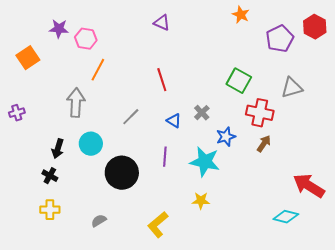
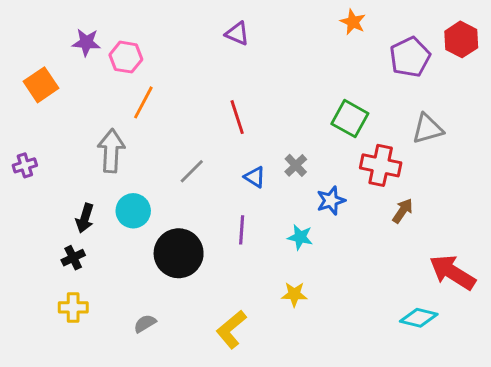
brown arrow: (264, 144) -> (403, 211), moved
cyan star: (205, 162) -> (300, 237), size x0.6
black cross: (50, 176) -> (73, 258), turned 35

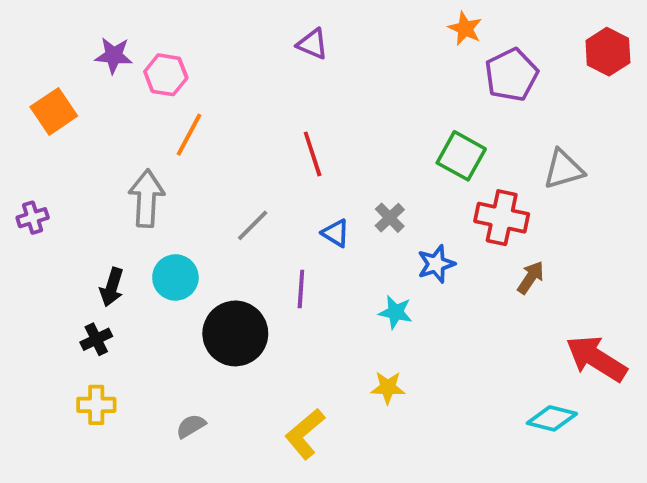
purple pentagon: (410, 57) -> (511, 75), moved
purple line: (242, 230) -> (301, 289), moved

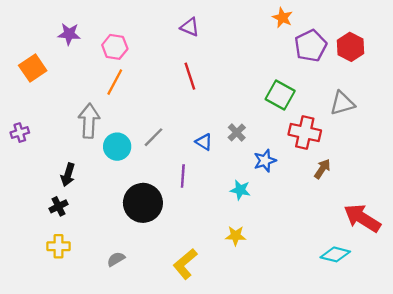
red hexagon: (608, 52) -> (350, 47), moved
pink hexagon: (166, 75) -> (115, 47), moved
red line: (313, 154) -> (190, 76), moved
cyan circle: (175, 277) -> (117, 147), moved

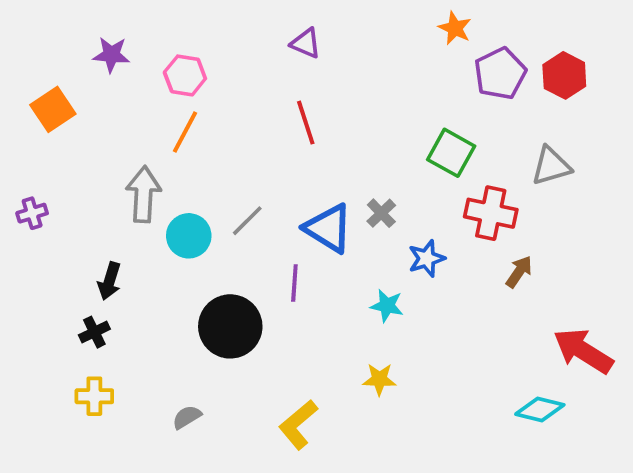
blue triangle: (204, 142) -> (328, 228), size x1.8

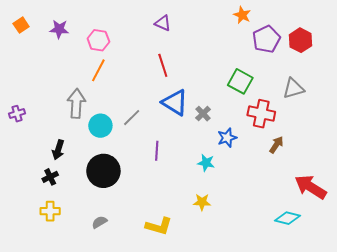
orange square: (53, 109) -> (21, 25), moved, size x0.7
blue triangle: (328, 228) -> (175, 103), moved
black circle: (230, 326) -> (103, 171), moved
yellow L-shape: (298, 425) -> (159, 226), turned -124

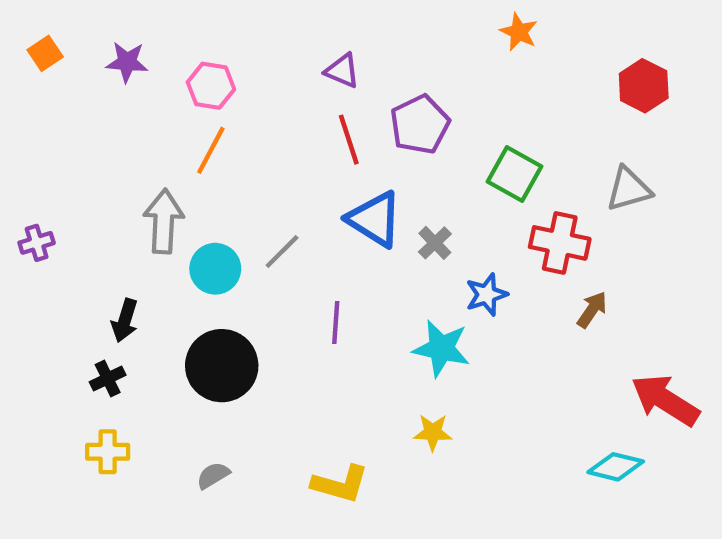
purple triangle: (163, 23) -> (342, 71), moved
purple pentagon: (266, 39) -> (420, 124), moved
cyan star: (206, 163) -> (441, 348), size x1.5

